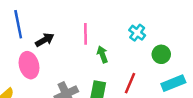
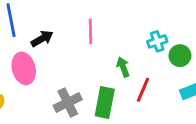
cyan cross: (137, 33) -> (157, 41), moved, turned 35
green arrow: (102, 54) -> (123, 67), moved

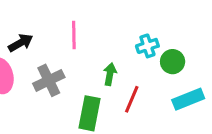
green arrow: (123, 67) -> (110, 74), turned 30
gray cross: (68, 103) -> (49, 80), moved

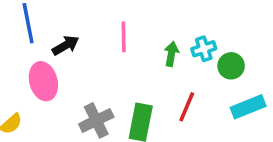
green arrow: (110, 74) -> (171, 54), moved
gray cross: (49, 80) -> (96, 120), moved

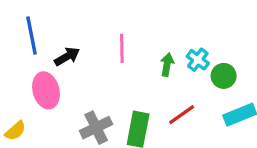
cyan cross: (204, 49) -> (198, 60), turned -35
red line: (187, 107) -> (182, 115), turned 32

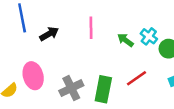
green arrow: (167, 65) -> (125, 40), turned -63
pink ellipse: (46, 90) -> (33, 76), moved

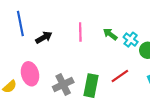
green arrow: (125, 40) -> (110, 34), moved

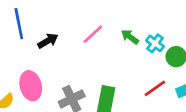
pink line: (80, 32) -> (93, 34), turned 48
red line: (120, 76) -> (155, 88), moved

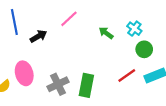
pink line: (93, 34) -> (69, 19), moved
cyan cross: (155, 43) -> (134, 29), moved

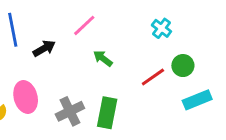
cyan cross: (134, 29) -> (161, 28), moved
green arrow: (106, 33) -> (103, 58), moved
red line: (127, 76) -> (153, 77), moved

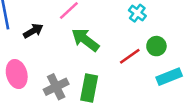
green arrow: (103, 58) -> (85, 40), size x1.6

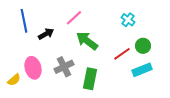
cyan rectangle: (169, 77) -> (142, 70), moved
gray cross: (56, 87) -> (64, 67), moved

